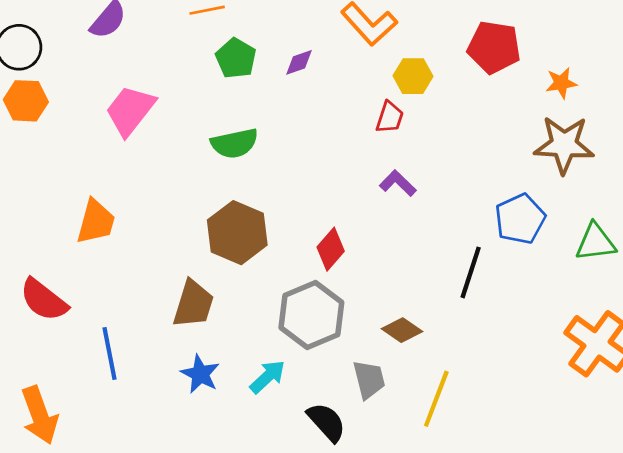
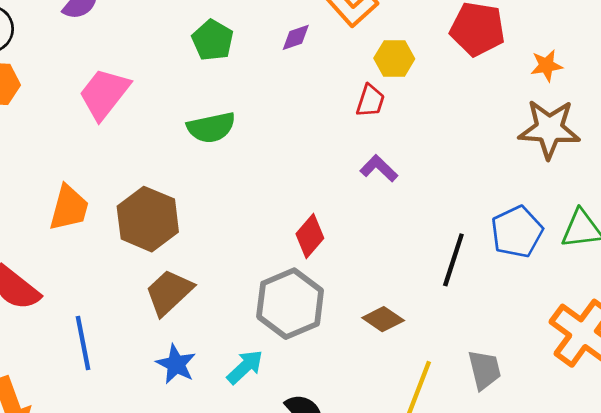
purple diamond: (299, 62) -> (296, 37), moved
blue pentagon: (520, 219) -> (517, 232), moved
brown hexagon: (237, 233) -> (148, 219), moved
brown trapezoid: (193, 304) -> (169, 292), turned -150
gray trapezoid: (369, 380) -> (484, 370), moved

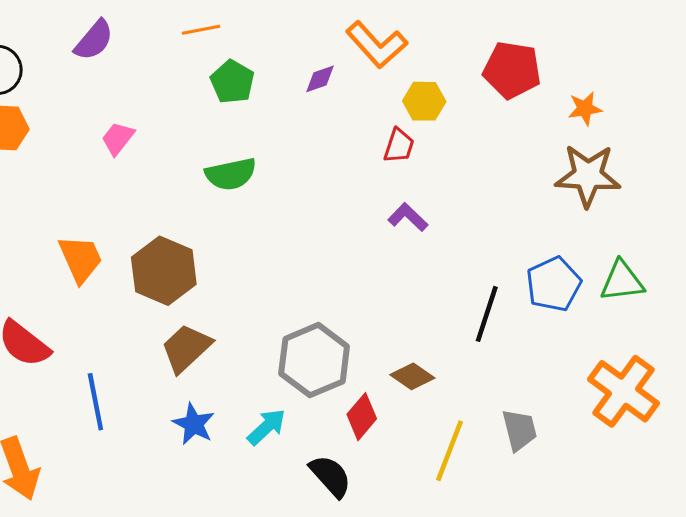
pink trapezoid: (104, 94) -> (118, 138), size x0.6
orange trapezoid: (69, 208) -> (81, 259), turned -39
red diamond: (310, 236) -> (362, 417), moved

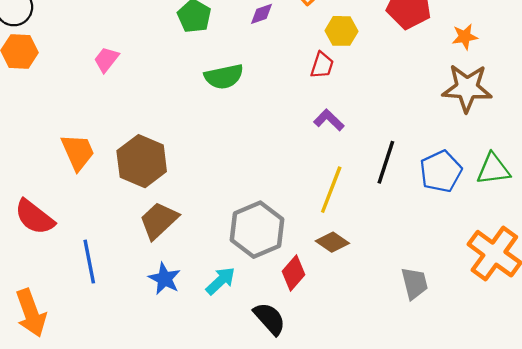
green semicircle: (231, 174) -> (224, 77), moved
black line: (487, 314) -> (386, 162), moved
yellow line: (449, 451) -> (331, 190), moved

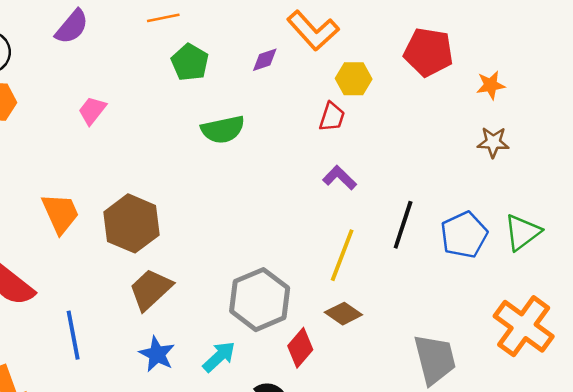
brown star: (467, 88) -> (493, 142), size x0.6
green triangle: (493, 169) -> (522, 232), turned -30
gray trapezoid: (415, 283) -> (435, 359), size x1.4

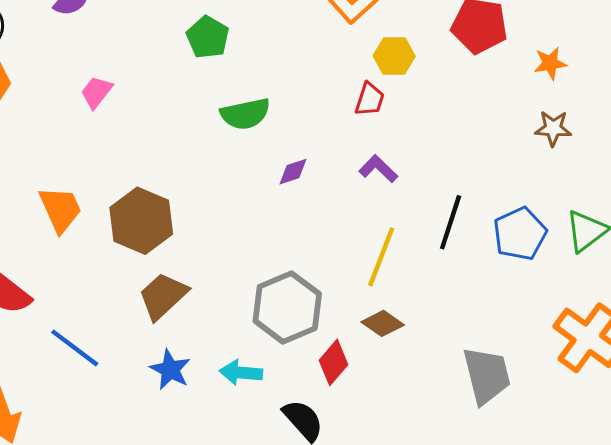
purple diamond: (265, 60) -> (293, 172), moved
blue line: (73, 335) -> (75, 348), turned -42
cyan arrow: (219, 357) -> (241, 373), turned -132

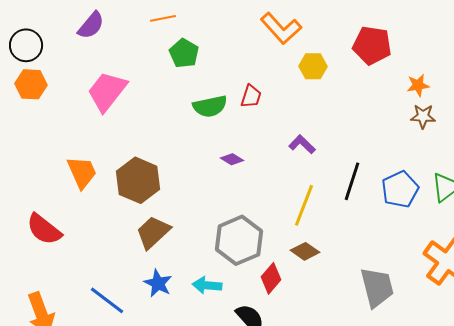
orange star: (550, 63) -> (418, 85), moved
pink trapezoid: (96, 92) -> (107, 91), size x1.8
red trapezoid: (370, 99) -> (251, 96), moved
purple diamond: (293, 172) -> (232, 159), moved, turned 50
blue line: (75, 348) -> (107, 300), moved

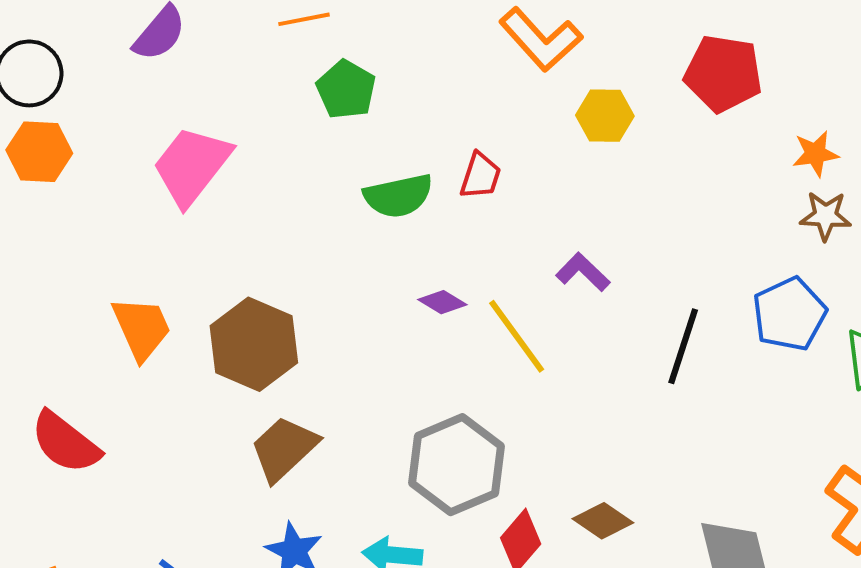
blue pentagon: (400, 189) -> (789, 314), moved
yellow line: (304, 205) -> (517, 336), moved, turned -57
brown diamond: (305, 251) -> (603, 521), moved

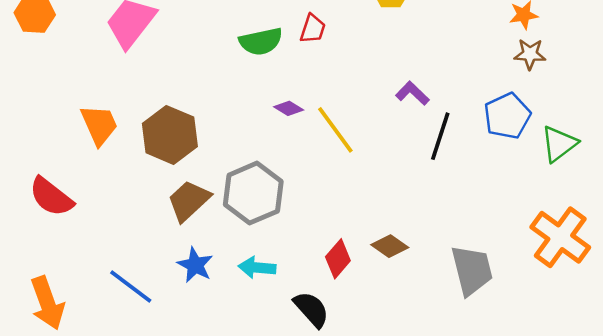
purple L-shape: (583, 272) -> (412, 93), moved
gray hexagon: (456, 465) -> (253, 193), moved

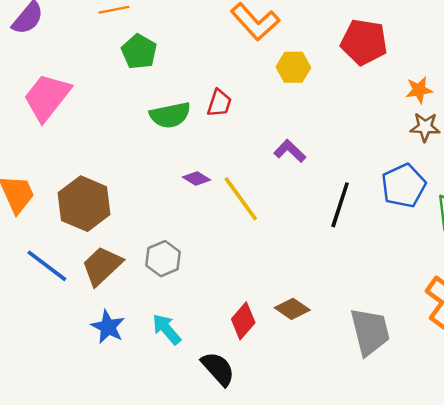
purple L-shape: (412, 93) -> (290, 151), moved
gray hexagon: (253, 193) -> (163, 259), size x0.6
cyan arrow: (257, 268) -> (167, 329), turned 44
blue line: (131, 287) -> (47, 266), moved

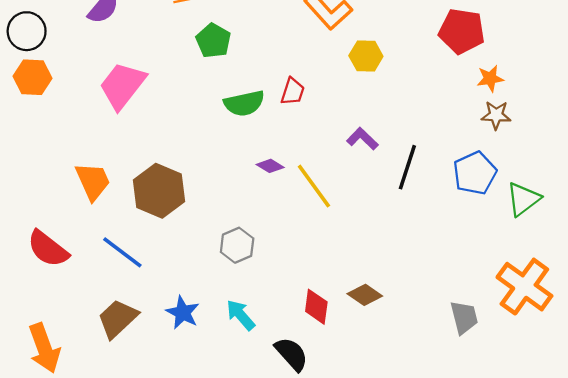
red pentagon: (364, 42) -> (462, 31), moved
black line: (340, 205) -> (407, 167), moved
brown trapezoid: (102, 266) -> (118, 319), moved
red diamond: (243, 321) -> (316, 307), turned -33
gray trapezoid: (370, 332) -> (464, 317), moved, size x0.7

